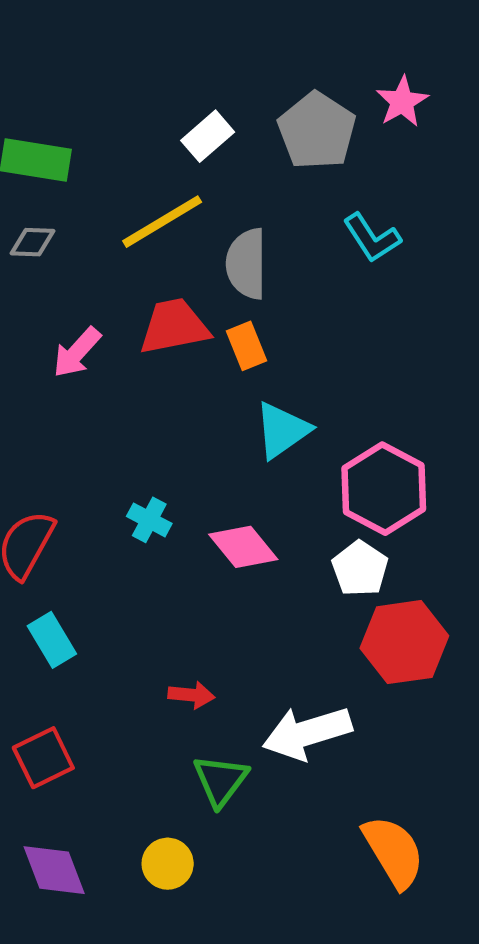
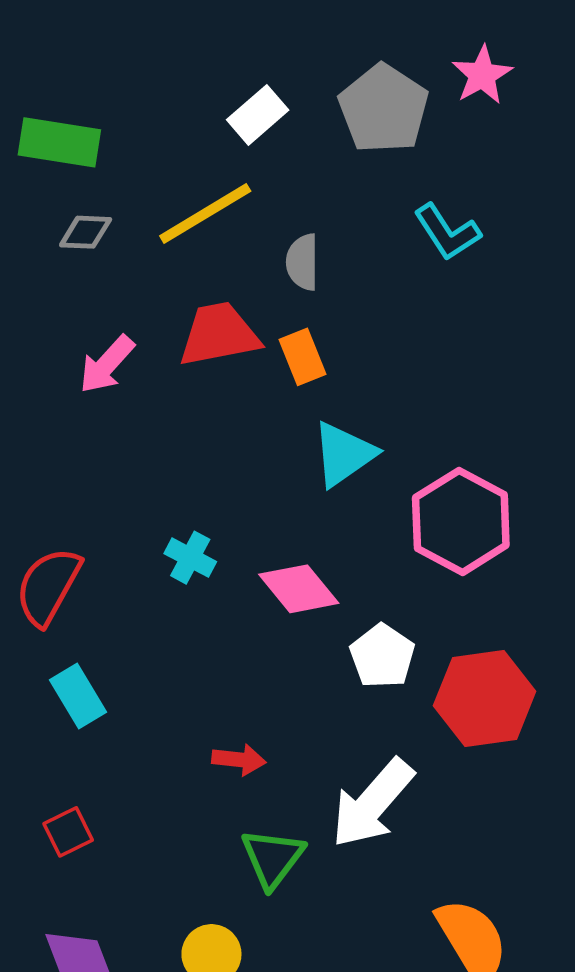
gray diamond: (32, 242) -> (86, 232), moved
gray semicircle: (247, 264) -> (303, 262), size x0.7
white pentagon: (360, 569) -> (382, 656), moved
white arrow: (307, 733) -> (372, 803), turned -32
red square: (43, 758) -> (68, 832), size x0.7

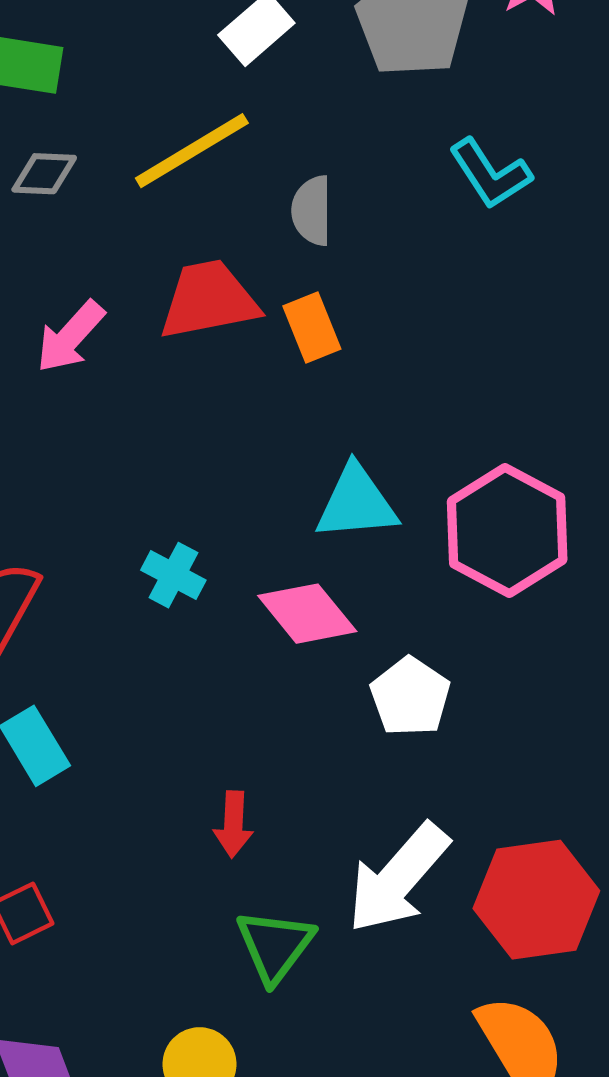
cyan triangle: (344, 454) -> (356, 503), moved, turned 30
red hexagon: (485, 698) -> (536, 900), moved
red arrow: (239, 760) -> (233, 824), turned 87

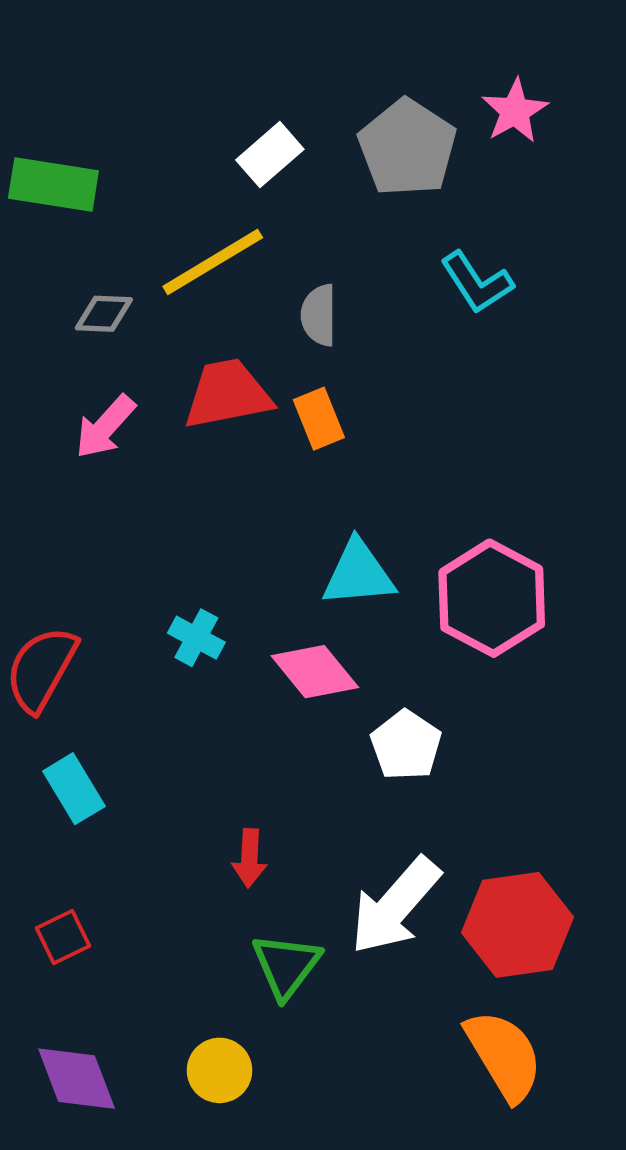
gray diamond: (44, 174) -> (104, 314), moved

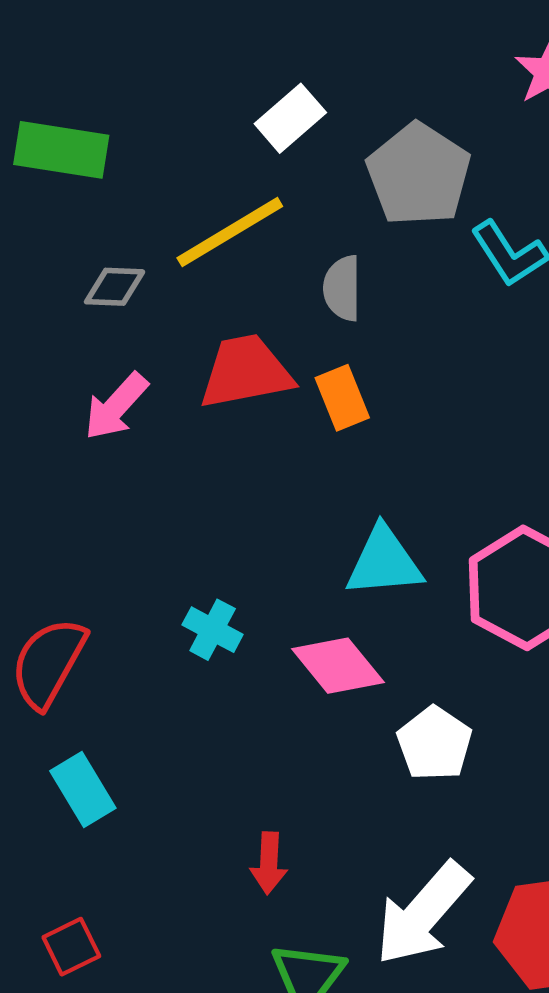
gray pentagon: (407, 148) -> (419, 174), moved

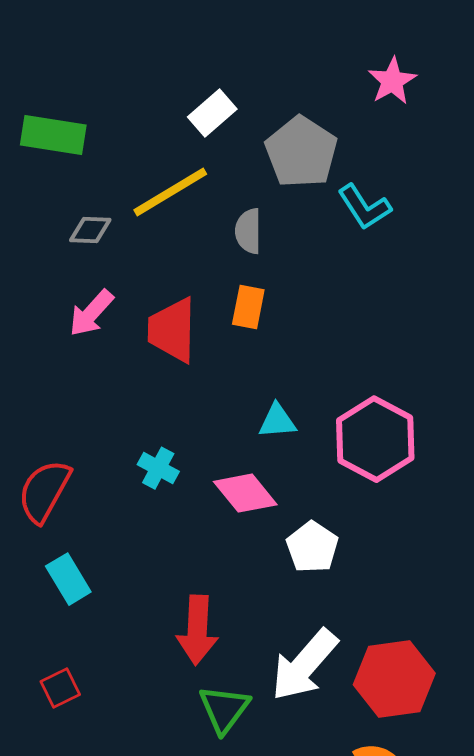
red trapezoid: (246, 372) -> (172, 330), moved, turned -78
orange rectangle: (342, 398) -> (248, 307), turned 33
cyan triangle: (384, 562) -> (277, 421), size x0.7
red arrow: (269, 863) -> (197, 630), size x1.6

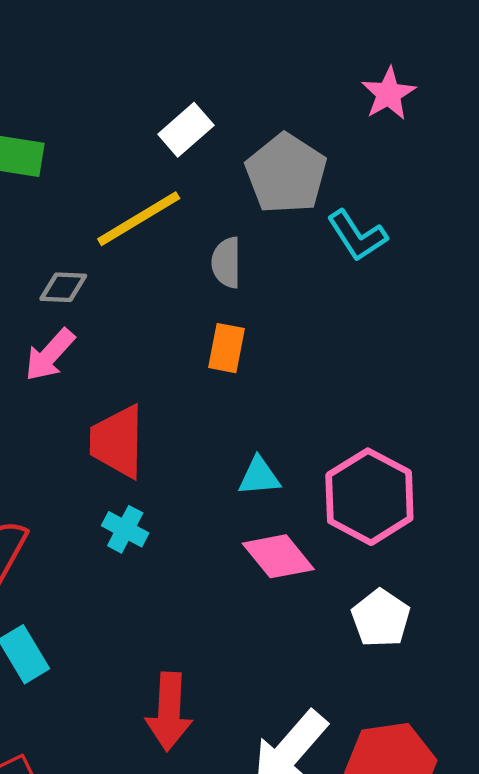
gray diamond: (90, 230) -> (63, 287), moved
red trapezoid: (172, 330) -> (117, 441), moved
pink diamond: (245, 493) -> (278, 556), moved
white pentagon: (312, 547) -> (381, 618), moved

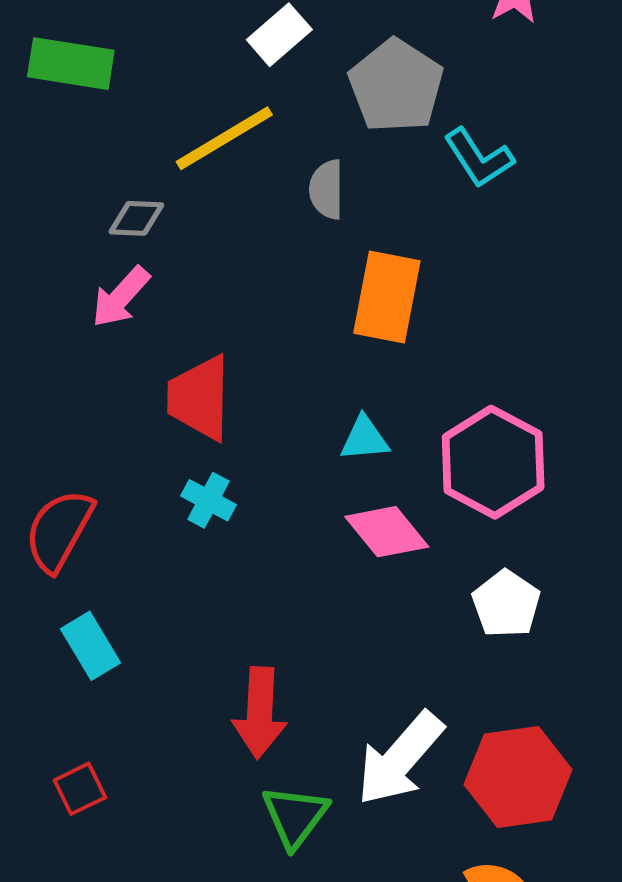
orange rectangle: (226, 348) -> (387, 297), moved, size x1.6

